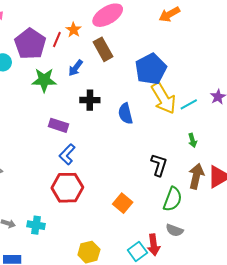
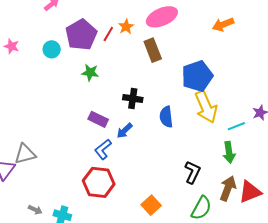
blue arrow: (76, 68) -> (124, 131), moved
green star: (44, 80) -> (90, 72), size x0.7
cyan line: (189, 104) -> (236, 126), moved
green arrow: (193, 140) -> (229, 152), size x1.5

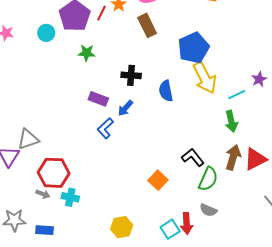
black L-shape: (192, 172) -> (193, 157), moved, turned -60
red hexagon: (99, 182) -> (54, 173), moved

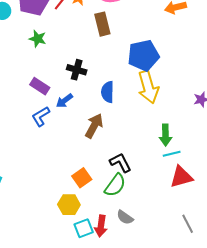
cyan line: (237, 95) -> (172, 154), moved
brown arrow: (233, 157) -> (94, 126), moved
green semicircle: (208, 179) -> (115, 185), moved
yellow hexagon: (122, 227) -> (69, 205), moved

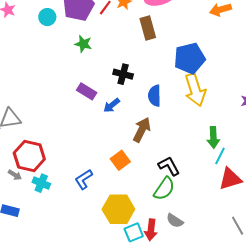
blue L-shape: (41, 116) -> (84, 179), moved
cyan line: (172, 154) -> (220, 156), turned -48
orange square: (82, 178) -> (120, 160), moved
yellow hexagon: (69, 205) -> (118, 209), size x1.4

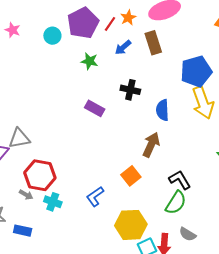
blue arrow: (112, 105) -> (123, 47), moved

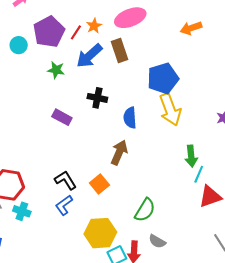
blue arrow: (123, 47) -> (89, 56), size x1.6
black L-shape: (180, 180) -> (66, 180), moved

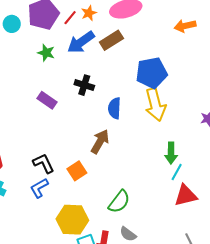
brown rectangle: (120, 50) -> (111, 40), turned 70

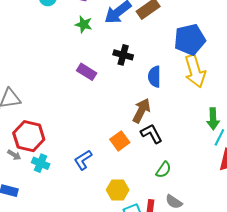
black L-shape: (44, 163) -> (152, 134), moved
green semicircle: (119, 202) -> (163, 170), size x0.7
yellow hexagon: (72, 220) -> (118, 190), size x0.7

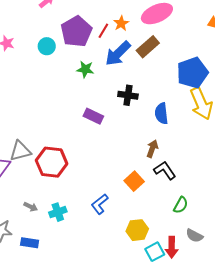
brown arrow: (141, 111) -> (152, 149), size x0.7
red hexagon: (29, 136) -> (52, 162), moved
cyan cross: (41, 163) -> (58, 212), turned -36

